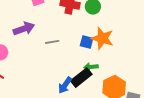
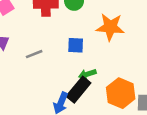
orange star: (102, 38) -> (110, 27), moved

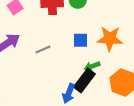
orange star: (110, 27) -> (110, 39), moved

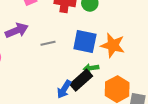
blue square: (81, 40) -> (85, 42), size x1.6

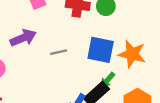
green arrow: (91, 68) -> (108, 80), turned -40

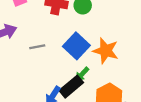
blue square: (101, 50) -> (76, 46), turned 30

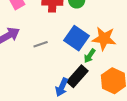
green arrow: (82, 74) -> (90, 56), moved

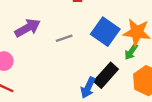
green arrow: (90, 56) -> (131, 52), moved

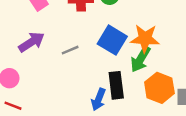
green arrow: (131, 52) -> (141, 59), size x1.5
black rectangle: (106, 75) -> (116, 85), turned -45

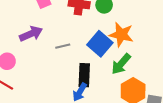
orange star: (145, 38) -> (121, 35), moved
black rectangle: (116, 85) -> (84, 75), moved

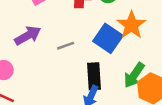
orange star: (121, 35) -> (131, 25), turned 30
green arrow: (121, 64) -> (134, 75), moved

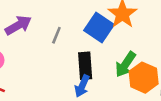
gray line: (66, 46) -> (56, 35), turned -48

